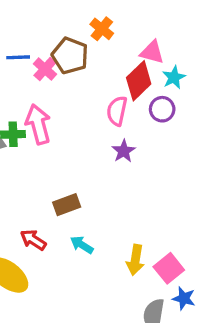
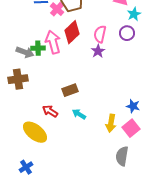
red diamond: (139, 81) -> (72, 32), moved
purple star: (124, 151) -> (98, 51), moved
blue star: (184, 298) -> (133, 106), moved

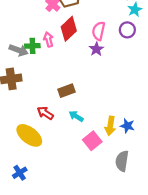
pink arrow: (53, 42) -> (48, 39), size x0.6
blue star: (133, 106) -> (127, 126), moved
pink square: (131, 128) -> (92, 141), moved

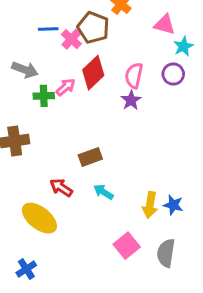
pink arrow: (48, 39) -> (66, 87), turned 64
gray arrow: (19, 50) -> (25, 70), moved
pink square: (92, 141) -> (127, 246), moved

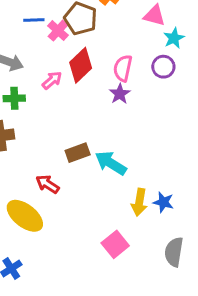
green cross: (44, 96) -> (14, 98), moved
cyan arrow: (103, 192) -> (111, 163), moved, size x1.5
gray semicircle: (166, 253) -> (174, 252), moved

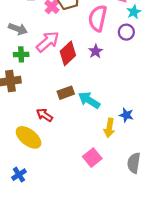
red diamond: (81, 65) -> (68, 53), moved
pink semicircle: (123, 68) -> (98, 18), moved, size x1.4
pink arrow: (52, 80) -> (48, 42), size x1.6
blue star: (163, 202) -> (126, 115), moved

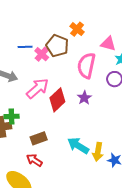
green cross: (21, 54) -> (12, 116), moved
brown rectangle: (66, 93) -> (39, 138), moved
yellow arrow: (109, 128) -> (98, 152), moved

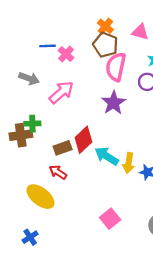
pink triangle: (108, 44) -> (140, 32), moved
brown pentagon: (57, 46) -> (105, 45), moved
purple star: (84, 98) -> (114, 103), size x1.5
red diamond: (57, 100) -> (83, 140), moved

